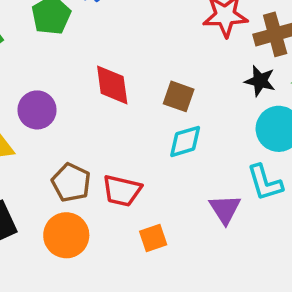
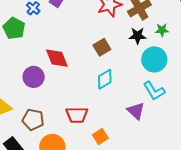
brown square: (179, 96) -> (102, 47), moved, turned -36
purple circle: (37, 110) -> (34, 77), moved
brown pentagon: (71, 182) -> (33, 120), moved

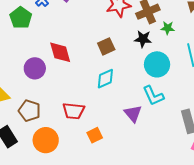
green star: (162, 30) -> (168, 28), moved

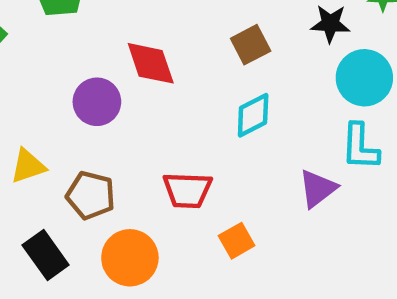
cyan L-shape: (153, 96) -> (360, 147), turned 30
purple triangle: (133, 114) -> (318, 188), turned 36

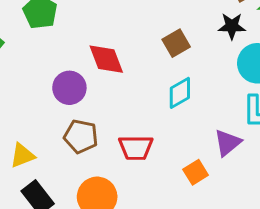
yellow triangle: (28, 166) -> (22, 155), moved
brown pentagon: (91, 195) -> (81, 136), moved
orange square: (237, 241) -> (196, 172), moved

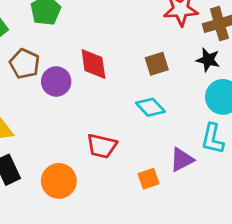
cyan diamond: (180, 93) -> (150, 107), turned 64
brown pentagon: (81, 136) -> (25, 64), moved

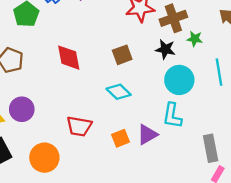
purple circle: (56, 82) -> (22, 109), moved
orange square: (149, 179) -> (120, 138), moved

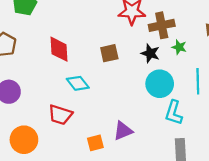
cyan diamond: (119, 92) -> (78, 83), moved
cyan L-shape: (172, 116) -> (174, 113), moved
orange square: (120, 138) -> (95, 143), moved

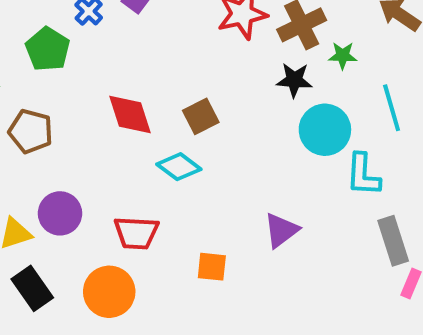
brown square: (109, 53) -> (201, 116), moved
red trapezoid: (60, 115) -> (136, 233), moved
orange square: (95, 143) -> (212, 267), moved, turned 35

